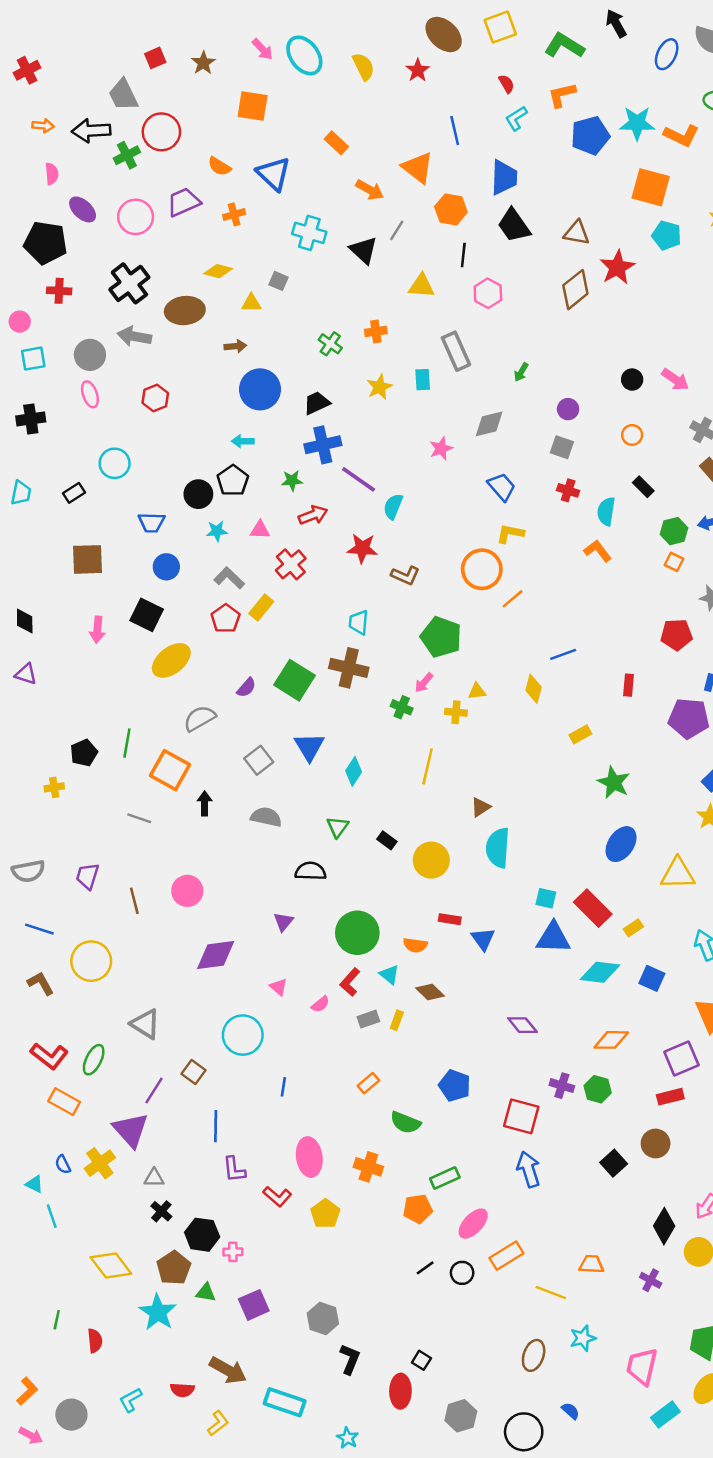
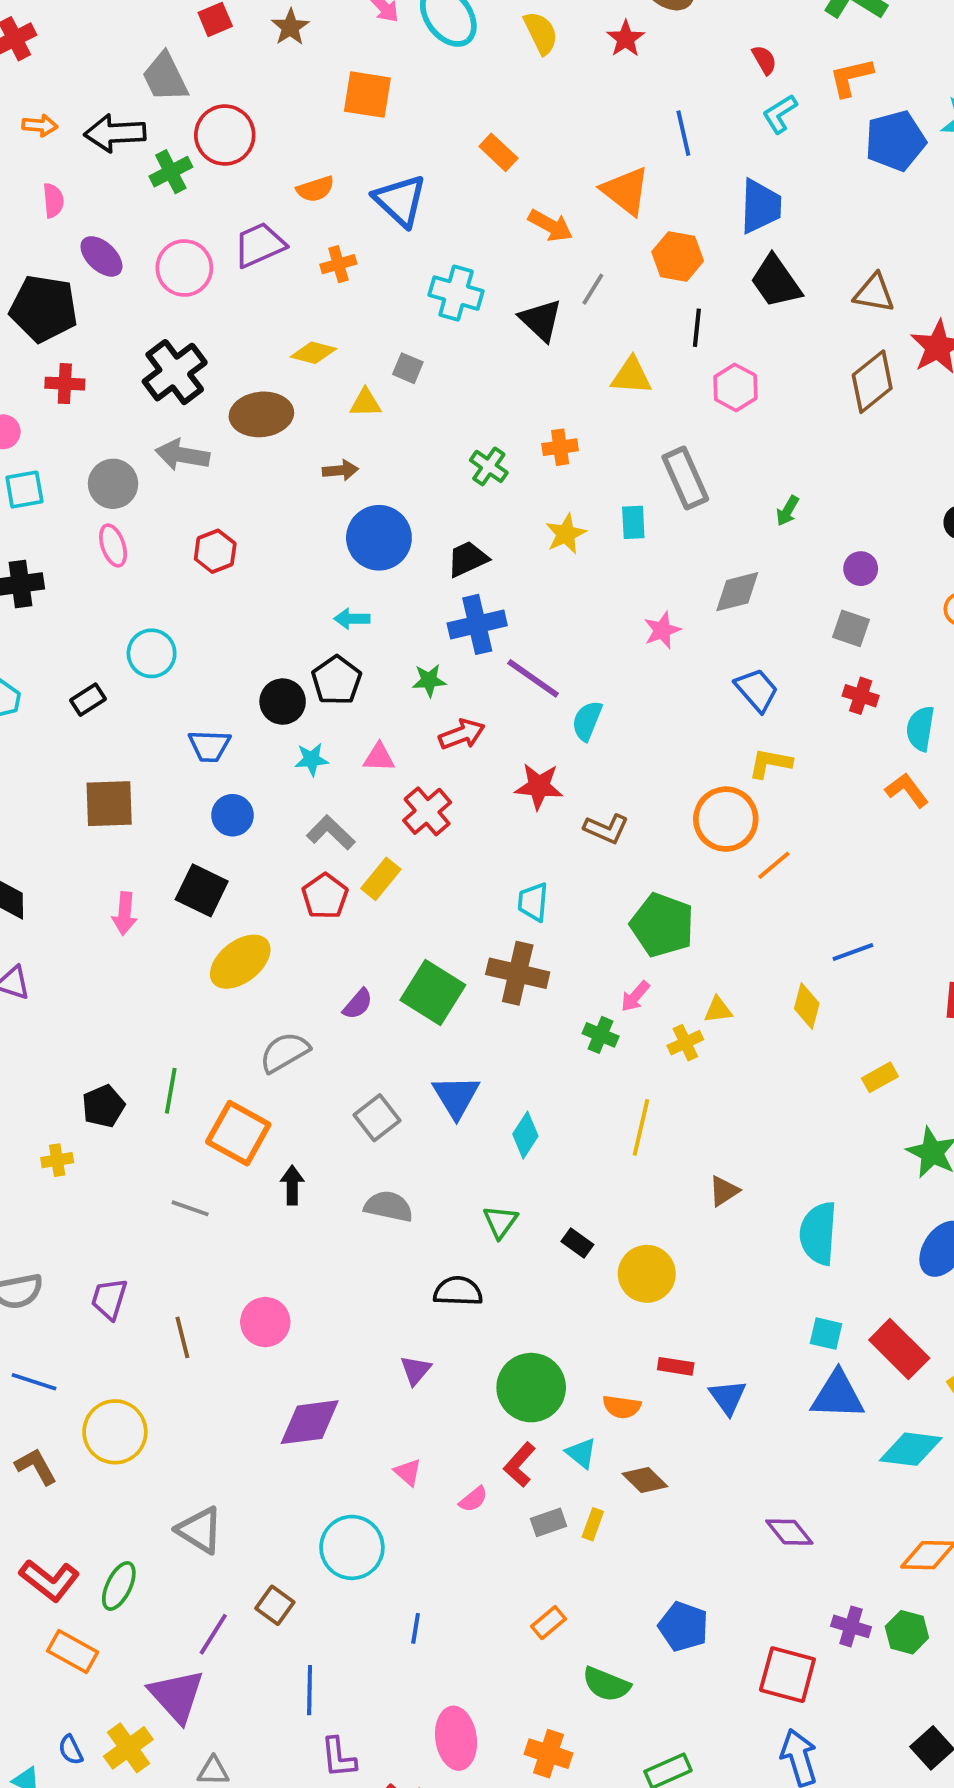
orange semicircle: (219, 166) -> (315, 189), turned -50
yellow cross: (456, 712) -> (685, 1043), turned -30
cyan semicircle: (498, 848) -> (818, 1233), moved

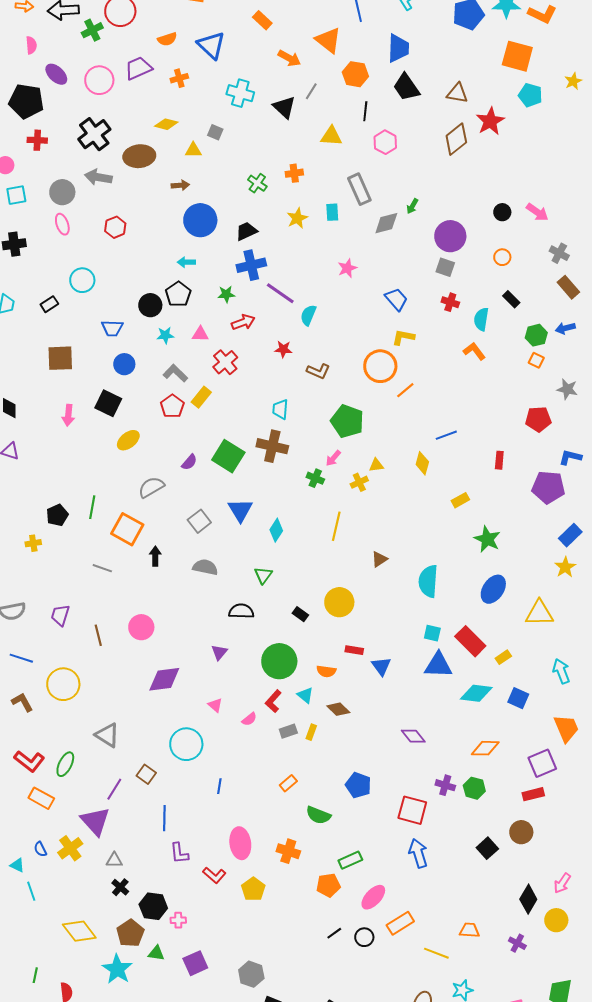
purple circle: (861, 569) -> (450, 236), size x1.8
gray diamond: (737, 592) -> (386, 223), moved
red star: (539, 786) -> (283, 349), size x0.7
yellow ellipse: (240, 962) -> (128, 440), size x0.7
black rectangle: (577, 1243) -> (300, 614), moved

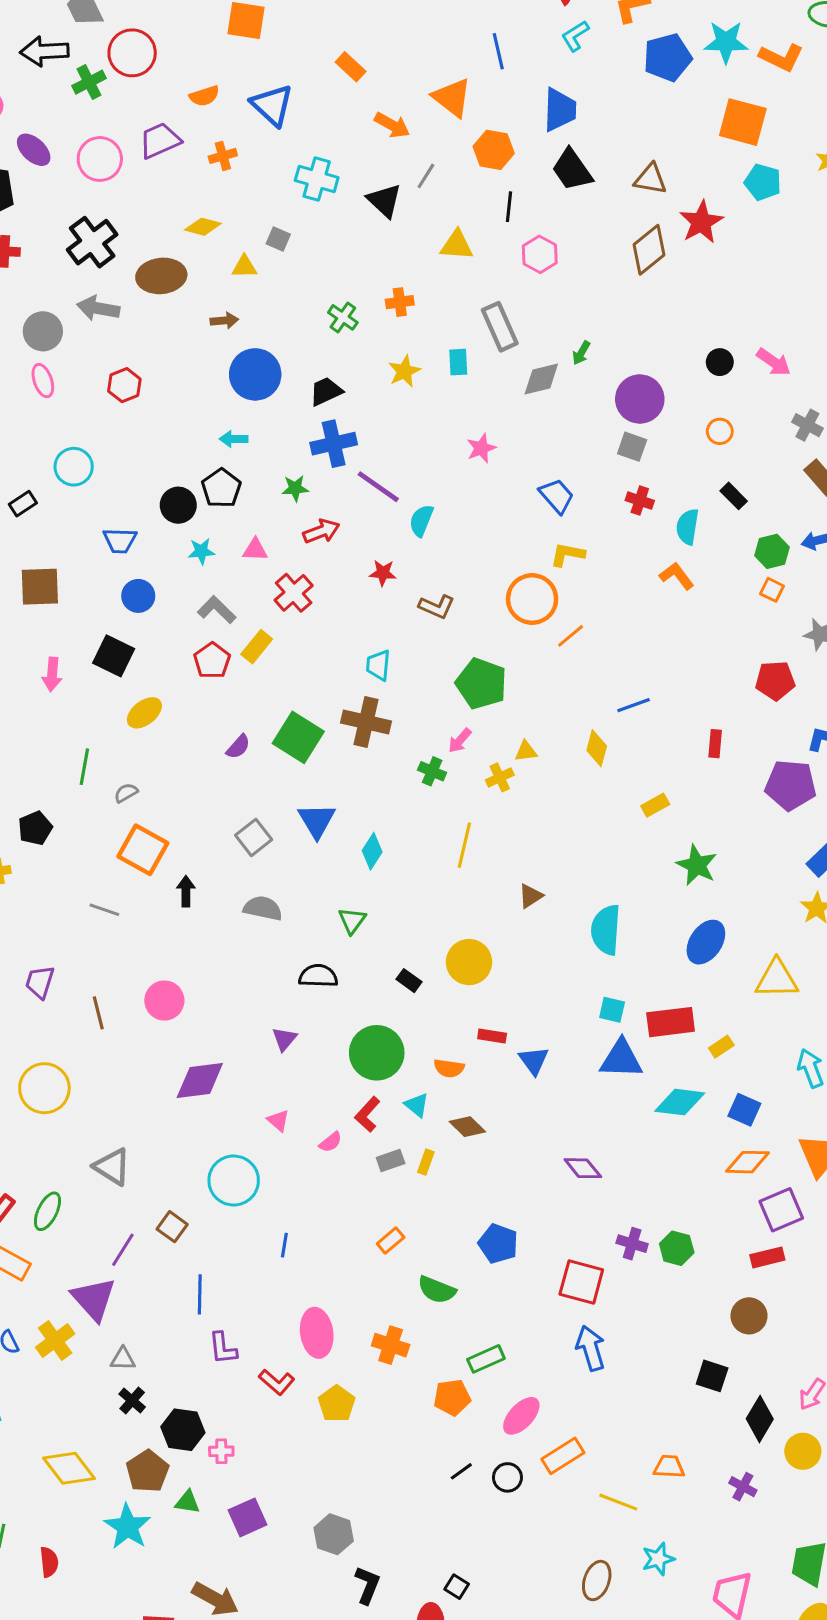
gray semicircle: (151, 487) -> (126, 793), moved, size x0.6
green line: (92, 507) -> (84, 767), moved
red rectangle: (470, 641) -> (671, 1022), turned -52
orange diamond: (485, 748) -> (747, 1162), moved
black square: (487, 848) -> (712, 1376), moved, turned -30

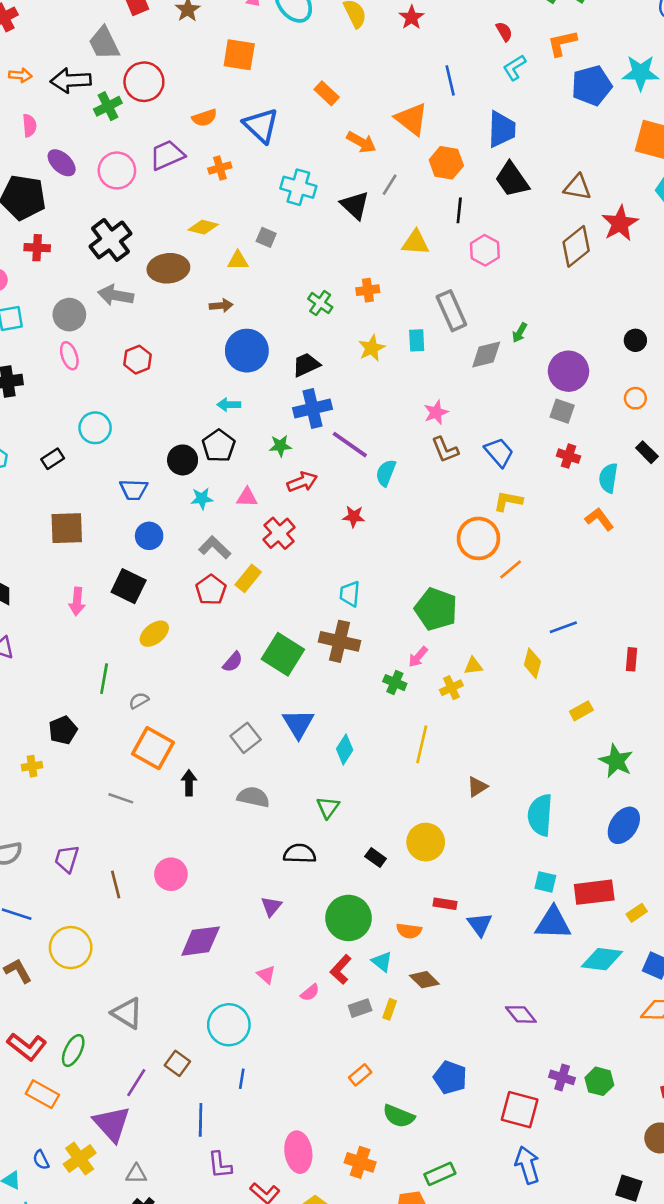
brown L-shape: (437, 607) -> (445, 450), moved, turned 44
blue line: (284, 1245) -> (242, 1079), moved

